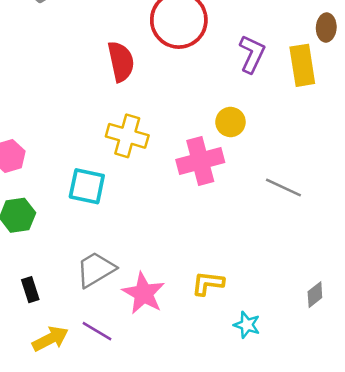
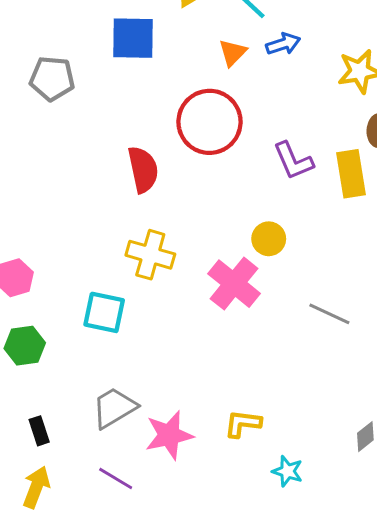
purple L-shape: (252, 54) -> (293, 161), turned 132
pink cross: (200, 161) -> (234, 284), turned -36
pink star: (144, 293) -> (169, 435), turned 30
yellow arrow: (50, 339) -> (36, 487), moved, turned -42

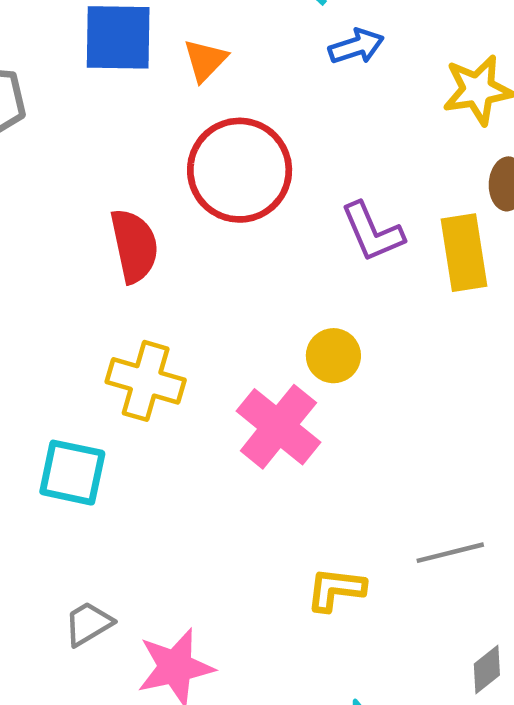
orange triangle: (233, 53) -> (205, 60), moved
gray line: (329, 314) -> (450, 553), moved, turned -39
gray trapezoid: (114, 408) -> (88, 624), size x0.7
yellow L-shape: (243, 424) -> (336, 589), moved

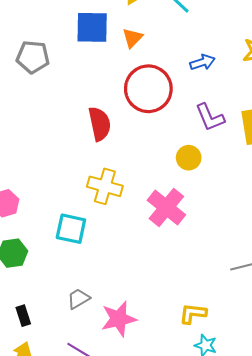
blue arrow: (356, 46) -> (202, 62), moved
yellow circle: (333, 356) -> (189, 158), moved
yellow L-shape: (336, 589) -> (193, 314), moved

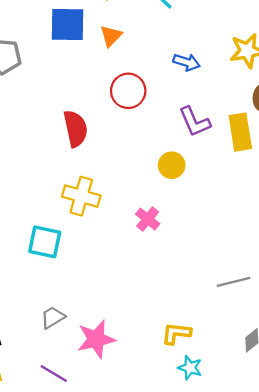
blue arrow: (202, 62) -> (187, 62), turned 35
red circle: (148, 89) -> (128, 91), size x0.7
pink cross: (166, 208) -> (148, 219), size x0.6

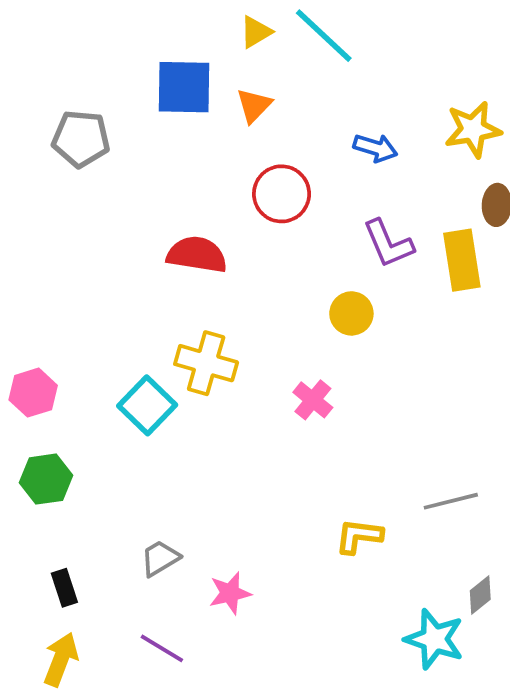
red semicircle: (76, 129) -> (197, 255), turned -69
cyan square: (45, 242) -> (147, 405), moved, turned 32
yellow L-shape: (176, 333) -> (359, 536), moved
pink star: (96, 339) -> (230, 593), size x0.7
cyan star: (190, 368) -> (434, 639), moved, size x1.5

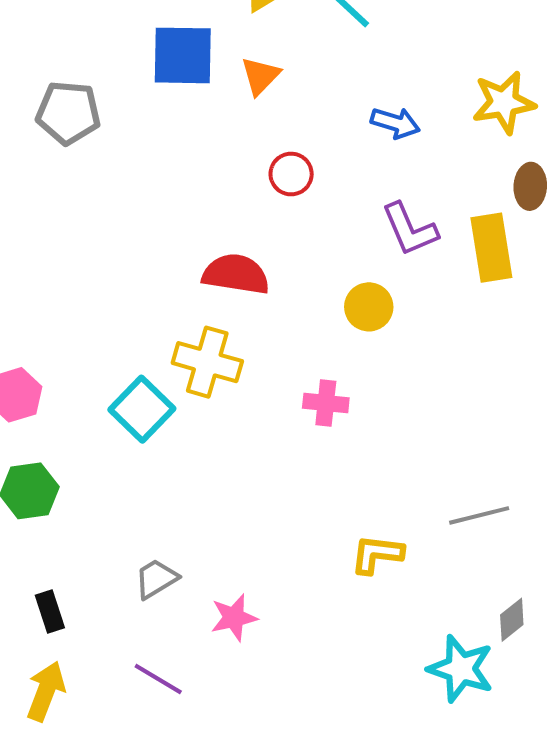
red circle: (282, 194) -> (291, 174), size x0.7
red semicircle: (197, 255) -> (236, 274), moved
pink cross: (313, 400) -> (326, 403), turned -33

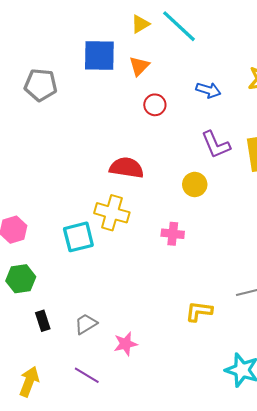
red circle: (291, 174) -> (155, 105), moved
cyan square: (142, 409) -> (78, 237), turned 32
black rectangle: (50, 611) -> (43, 321), moved

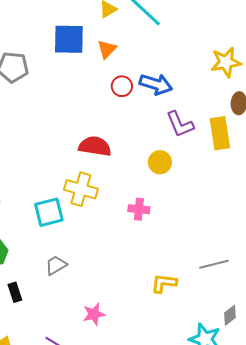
blue arrow: (208, 90) -> (156, 84), moved, size x1.4
gray trapezoid: (86, 324) -> (56, 265), moved

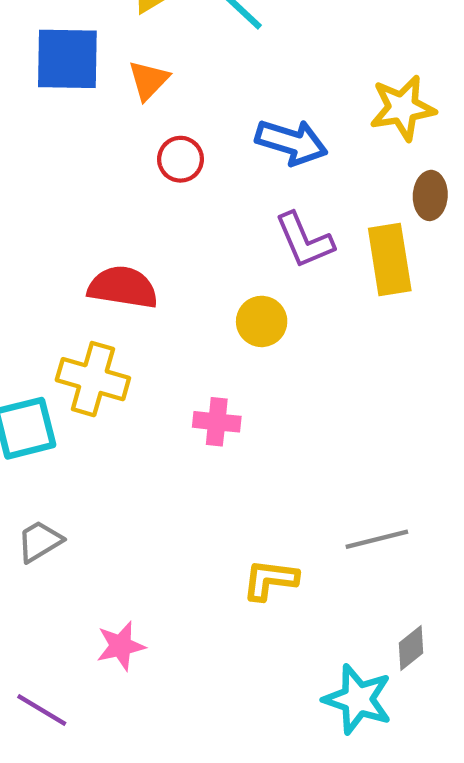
blue arrow: (156, 84) -> (291, 142), moved

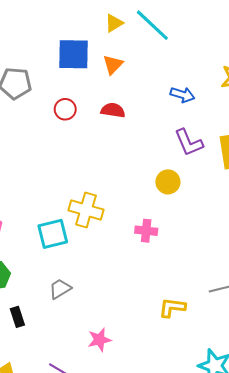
blue arrow: (291, 142) -> (182, 95), size x0.7
red circle: (180, 159) -> (65, 109), moved
red semicircle: (123, 287) -> (113, 110), moved, size x0.7

